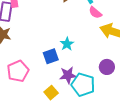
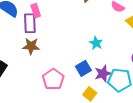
blue square: (51, 56) -> (83, 68), moved

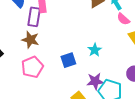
blue square: (83, 68) -> (68, 60), moved
pink pentagon: (53, 79) -> (32, 67), moved

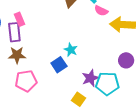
cyan star: (95, 50) -> (71, 50), moved
pink pentagon: (32, 67) -> (26, 81), turned 30

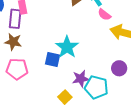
cyan star: (71, 50) -> (67, 47), size x1.6
blue square: (59, 65) -> (52, 59), turned 35

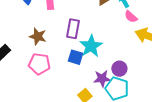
purple rectangle: (15, 19) -> (73, 29), moved
purple circle: (119, 68) -> (119, 69), moved

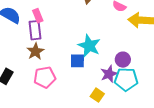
purple rectangle: (73, 29) -> (35, 30), moved
brown star: (38, 36) -> (35, 51), turned -30

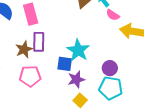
pink rectangle: (38, 16) -> (31, 14), size x1.5
purple rectangle: (35, 30) -> (39, 42), moved
purple star: (109, 74) -> (76, 79), moved

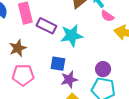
purple rectangle: (39, 42) -> (46, 26), moved, turned -66
cyan star: (78, 50) -> (72, 35), moved, turned 30

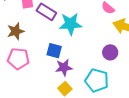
purple circle: (103, 69) -> (110, 52), moved

